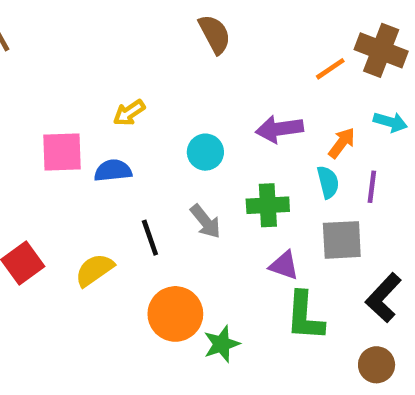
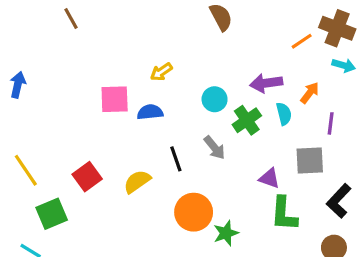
cyan arrow: (390, 122) -> (344, 65), moved
cyan semicircle: (328, 182) -> (284, 114), moved
green cross: (268, 205) -> (247, 120), moved, turned -32

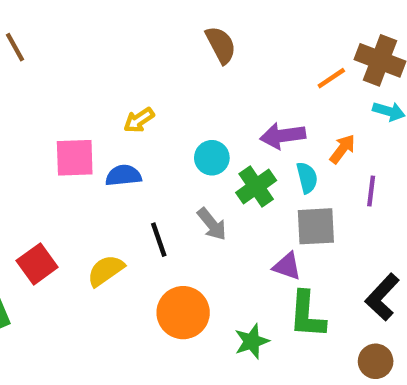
gray square: (310, 161) -> (316, 226), moved
green star: (226, 233) -> (252, 341), moved

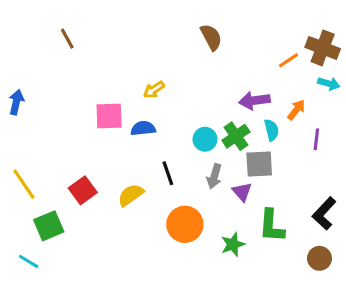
cyan circle: (212, 158) -> (205, 139), moved
gray arrow: (212, 224) -> (214, 176), moved, turned 55
gray square: (316, 226) -> (259, 164), moved
purple triangle: (287, 266) -> (242, 192), moved, turned 30

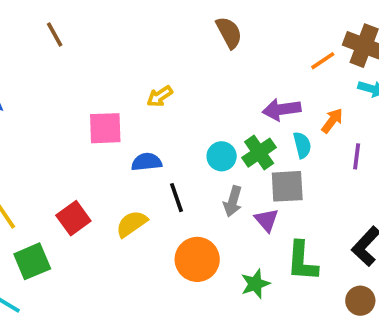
blue semicircle: (143, 128) -> (147, 162), moved

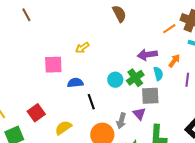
gray arrow: (233, 201) -> (121, 121), moved
yellow semicircle: (132, 224) -> (63, 128), moved

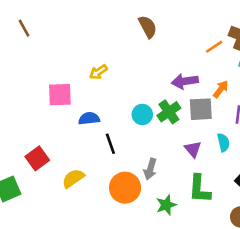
cyan semicircle: (158, 74) -> (223, 142), moved
gray square: (150, 96) -> (201, 109), moved
purple triangle: (139, 114) -> (193, 149), moved

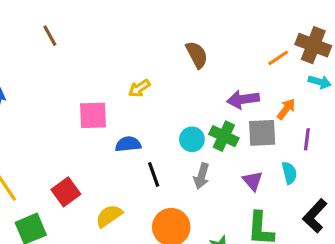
brown semicircle: (148, 27) -> (197, 55), moved
green cross: (169, 112) -> (224, 136), turned -30
gray arrow: (150, 169) -> (202, 176), moved

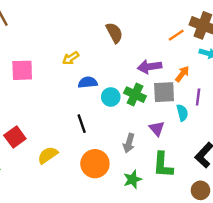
pink square: (93, 115) -> (22, 70), moved
blue semicircle: (128, 144) -> (88, 82), moved
cyan semicircle: (289, 173) -> (182, 113), moved
gray arrow: (202, 176) -> (129, 143), moved

